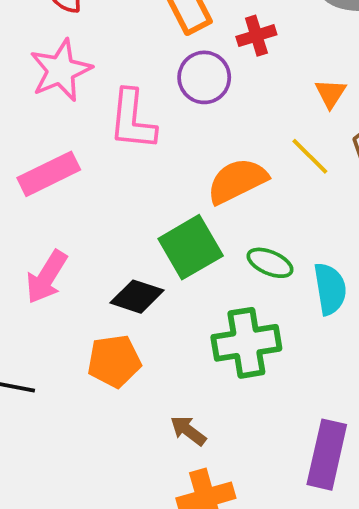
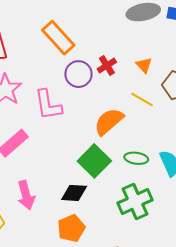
red cross: (256, 36) -> (107, 65), moved
pink arrow: (47, 277) -> (26, 195), turned -32

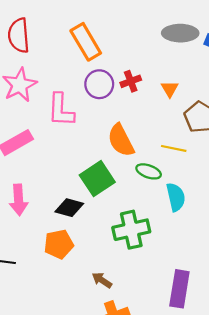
yellow line: (142, 99) -> (174, 148), moved, turned -30
orange semicircle: (109, 122) -> (121, 140), turned -88
green ellipse: (136, 158) -> (149, 171), moved

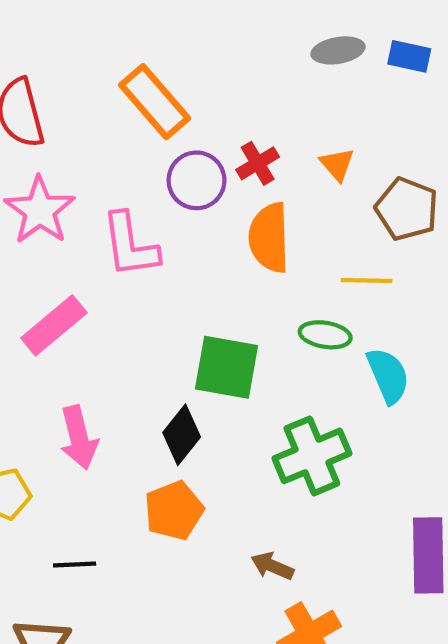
gray ellipse: (180, 33) -> (338, 50), size x0.7
orange semicircle: (121, 140) -> (269, 238), moved, turned 36
green square: (97, 179) -> (226, 367), turned -36
black diamond: (69, 208) -> (182, 435), turned -56

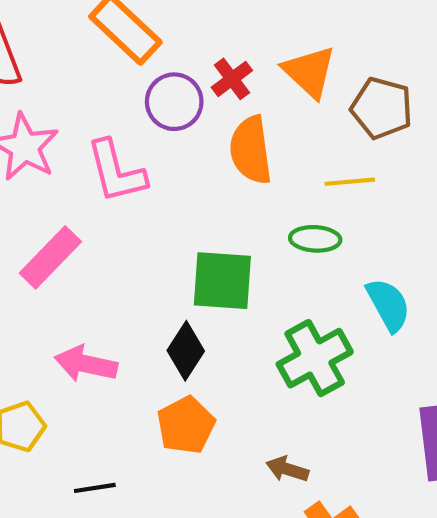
orange triangle: (337, 164) -> (309, 72), size x1.6
cyan semicircle: (388, 376) -> (388, 305), moved
pink arrow: (79, 437) -> (86, 364), turned 122

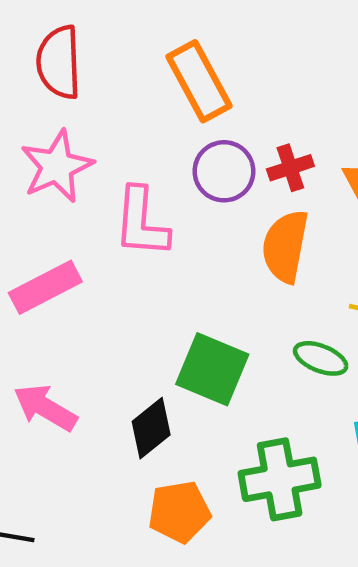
orange pentagon: (186, 425) -> (179, 512), moved

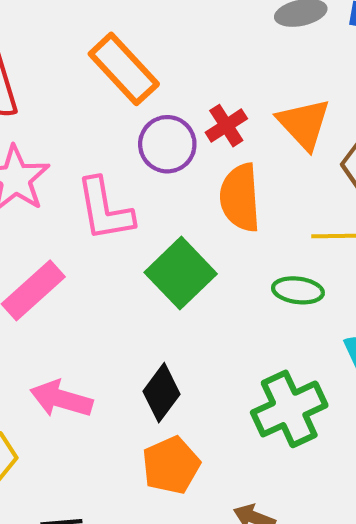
green square: (212, 369) -> (181, 273), moved, turned 38
orange pentagon: (179, 512) -> (171, 465), moved

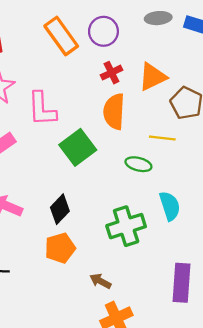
orange triangle: (304, 124) -> (152, 77), turned 40
purple circle: (167, 144) -> (103, 31), moved

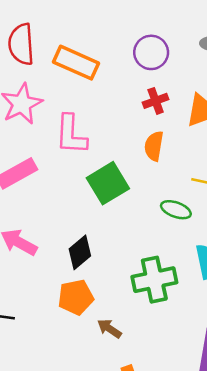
orange rectangle: (61, 36) -> (76, 63), moved, turned -36
orange semicircle: (114, 111) -> (154, 146), size x0.7
brown arrow: (100, 281) -> (109, 329), moved

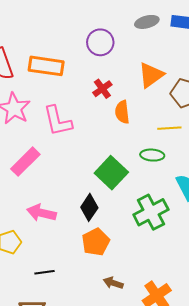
red cross: (156, 101) -> (102, 89), moved
green square: (108, 183) -> (111, 173), moved
brown arrow: (109, 329) -> (113, 283), moved

